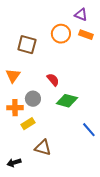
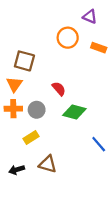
orange rectangle: (86, 35) -> (99, 48), moved
brown square: (27, 45) -> (24, 61), moved
orange cross: (15, 108) -> (13, 109), moved
black arrow: (14, 163) -> (17, 170), moved

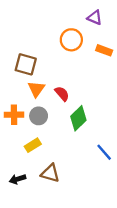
orange triangle: (14, 84) -> (36, 89), moved
green diamond: (74, 112) -> (78, 118), turned -60

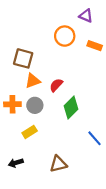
orange triangle: (36, 89) -> (33, 81), turned 35
red semicircle: (62, 94) -> (56, 85), turned -96
brown triangle: (50, 173) -> (58, 164), moved, turned -30

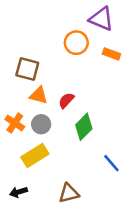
purple triangle: (86, 16) -> (101, 19), size x1.5
orange triangle: (33, 81) -> (39, 95), turned 35
orange cross: (12, 104) -> (15, 123), turned 35
yellow rectangle: (30, 132) -> (35, 156), size x1.5

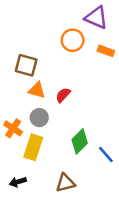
orange cross: (15, 123) -> (13, 128), moved
green diamond: (84, 127) -> (80, 141), moved
yellow rectangle: (35, 156) -> (33, 147), turned -40

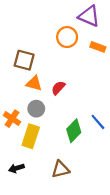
blue line: (106, 154) -> (98, 122), moved

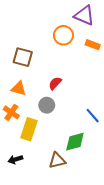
orange triangle: (34, 83) -> (19, 88), moved
gray circle: (36, 109) -> (47, 105), moved
green diamond: (74, 131) -> (75, 142), moved, turned 30

